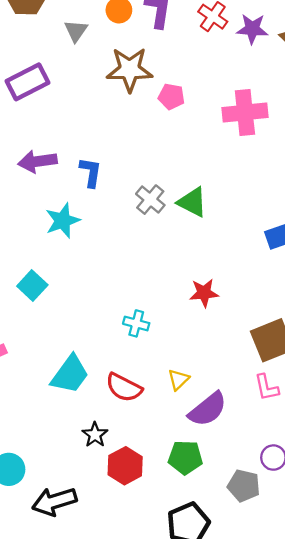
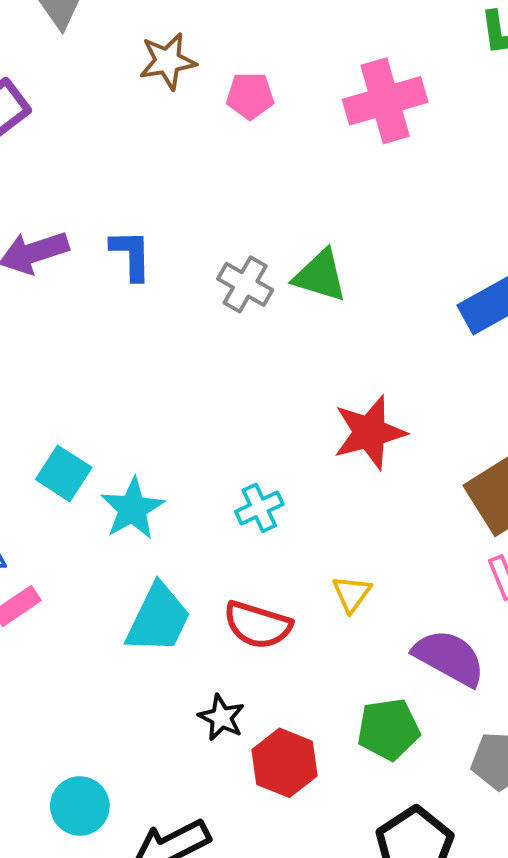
brown star: (130, 70) -> (168, 61), size x0.7
cyan star: (63, 221) -> (132, 509), moved
red star: (204, 293) -> (370, 432), size x1.4
cyan cross: (136, 323) -> (259, 508), turned -30
purple semicircle: (208, 409) -> (449, 658), moved, turned -102

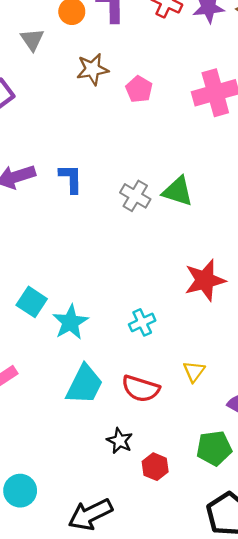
pink pentagon: (250, 96) -> (139, 89), turned 30
red hexagon: (285, 763) -> (155, 467), size x0.7
cyan circle: (80, 806) -> (20, 491), moved

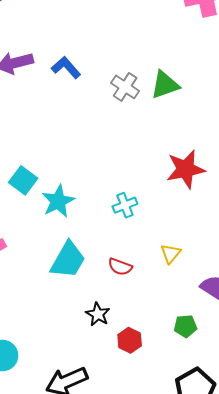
blue L-shape: (71, 179) -> (66, 68), turned -44
green triangle: (178, 191) -> (165, 85), turned -40
red semicircle: (141, 389) -> (120, 267), size x0.7
green pentagon: (214, 448) -> (185, 326), size x0.7

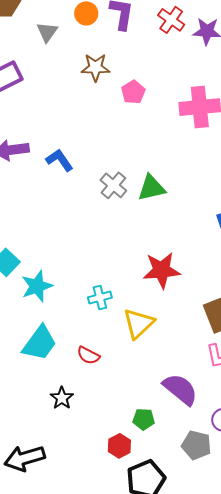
yellow triangle: (171, 254) -> (139, 323), moved, size x1.6
red hexagon: (130, 340) -> (119, 446), moved

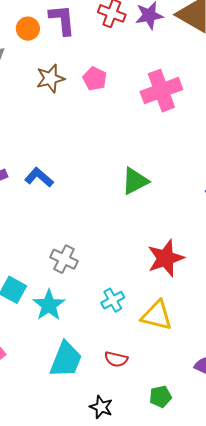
pink pentagon: (133, 92) -> (95, 79), moved
gray cross: (113, 185) -> (64, 259), moved
yellow triangle: (139, 323) -> (157, 315), turned -48
green pentagon: (144, 419) -> (160, 397), moved

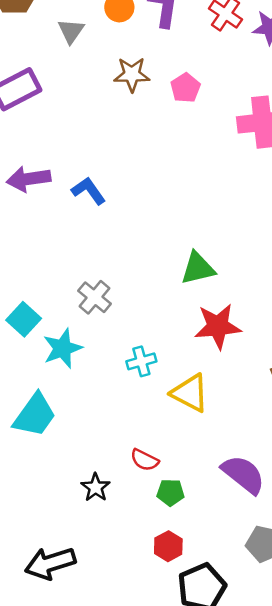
green triangle: (135, 181) -> (198, 268), moved
red semicircle: (116, 359) -> (145, 460), moved
cyan trapezoid: (66, 360) -> (35, 415), moved

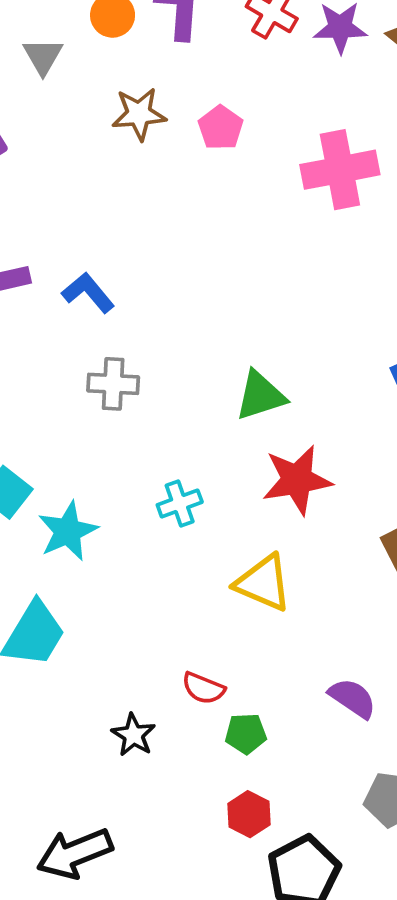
gray cross: (95, 297) -> (113, 384), moved, turned -32
cyan cross: (141, 361) -> (180, 504), moved
purple semicircle: (243, 474) -> (352, 698), size x0.7

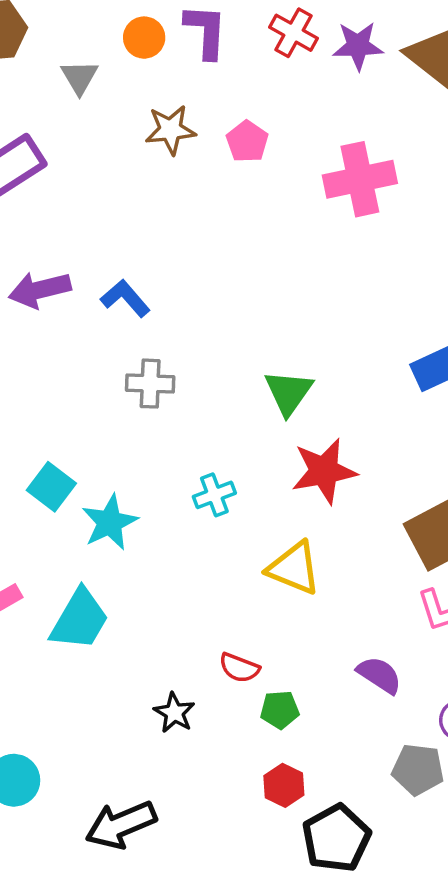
green triangle: (260, 396) -> (288, 392), turned -36

